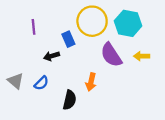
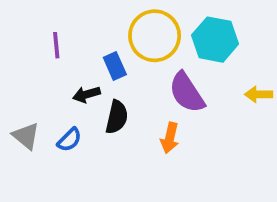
yellow arrow: (142, 56) -> (259, 94), moved
orange arrow: (91, 82) -> (170, 138), moved
black semicircle: (70, 100) -> (117, 117), moved

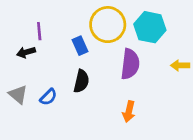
purple semicircle: (187, 92) -> (130, 64), turned -140
black arrow: (86, 94) -> (26, 52), moved
orange arrow: (170, 138) -> (129, 111), moved

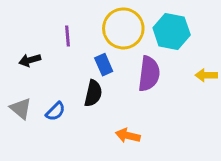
purple line: (39, 31) -> (68, 36), moved
blue rectangle: (80, 46) -> (104, 65), moved
orange arrow: (129, 111) -> (128, 136), moved, turned 90

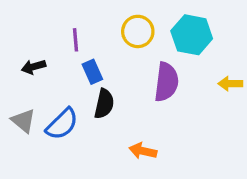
yellow circle: (123, 28) -> (138, 31), size x0.7
blue rectangle: (104, 65) -> (92, 72), moved
blue semicircle: (55, 111) -> (62, 124), size x1.5

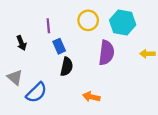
black arrow: (33, 67) -> (21, 43), turned -96
blue semicircle: (62, 124) -> (36, 92), moved

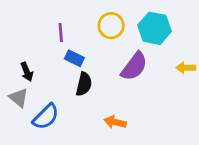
black arrow: (21, 43) -> (27, 72), moved
blue rectangle: (59, 46) -> (74, 58), turned -40
purple semicircle: (106, 53) -> (134, 66), turned 30

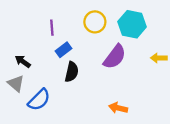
blue rectangle: (74, 58) -> (63, 50), turned -63
black arrow: (27, 72) -> (23, 61), turned 147
orange arrow: (115, 122) -> (118, 108), moved

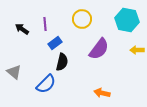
cyan hexagon: (132, 24) -> (127, 20), moved
black arrow: (23, 61) -> (22, 29), moved
blue semicircle: (39, 100) -> (46, 84), moved

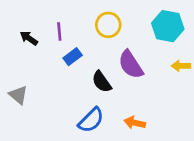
purple semicircle: (99, 49) -> (131, 65), turned 110
black semicircle: (62, 62) -> (102, 82), moved, turned 132
blue semicircle: (46, 84) -> (91, 120), moved

